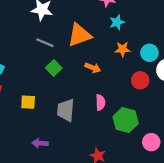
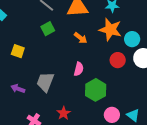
orange star: (123, 49) -> (110, 30), size x1.6
gray trapezoid: (66, 110) -> (45, 82), moved

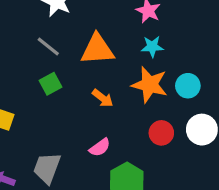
cyan circle: (132, 39) -> (188, 86), moved
pink semicircle: (79, 69) -> (100, 147), turned 40

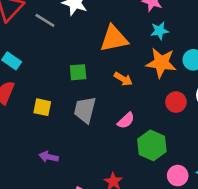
gray line: (48, 46) -> (45, 20), moved
green square: (50, 84) -> (78, 72), turned 30
gray trapezoid: (47, 168) -> (85, 110), moved

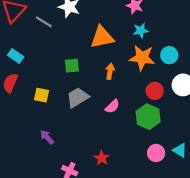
orange arrow: (123, 79) -> (110, 71), turned -112
gray trapezoid: (85, 110) -> (78, 97), turned 45
green hexagon: (152, 145) -> (148, 117), moved
purple arrow: (49, 157) -> (47, 137), turned 35

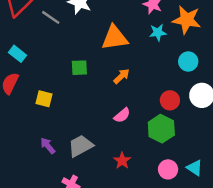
orange star: (142, 58) -> (187, 20), moved
orange arrow: (110, 71) -> (122, 76), turned 35
gray trapezoid: (78, 97) -> (81, 146), moved
red star: (102, 158) -> (122, 161), moved

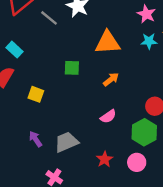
pink circle: (168, 169) -> (137, 162), moved

